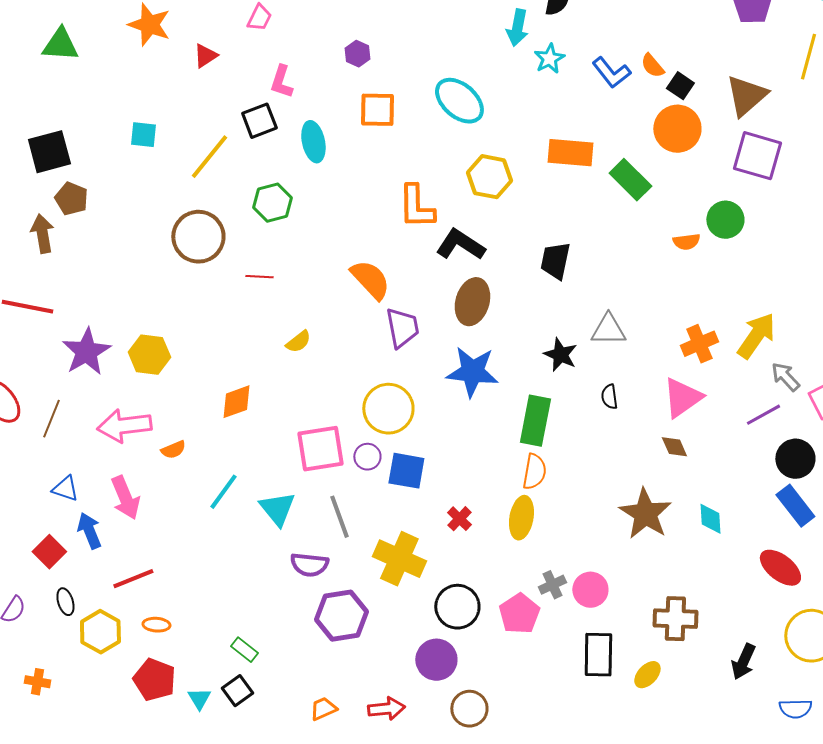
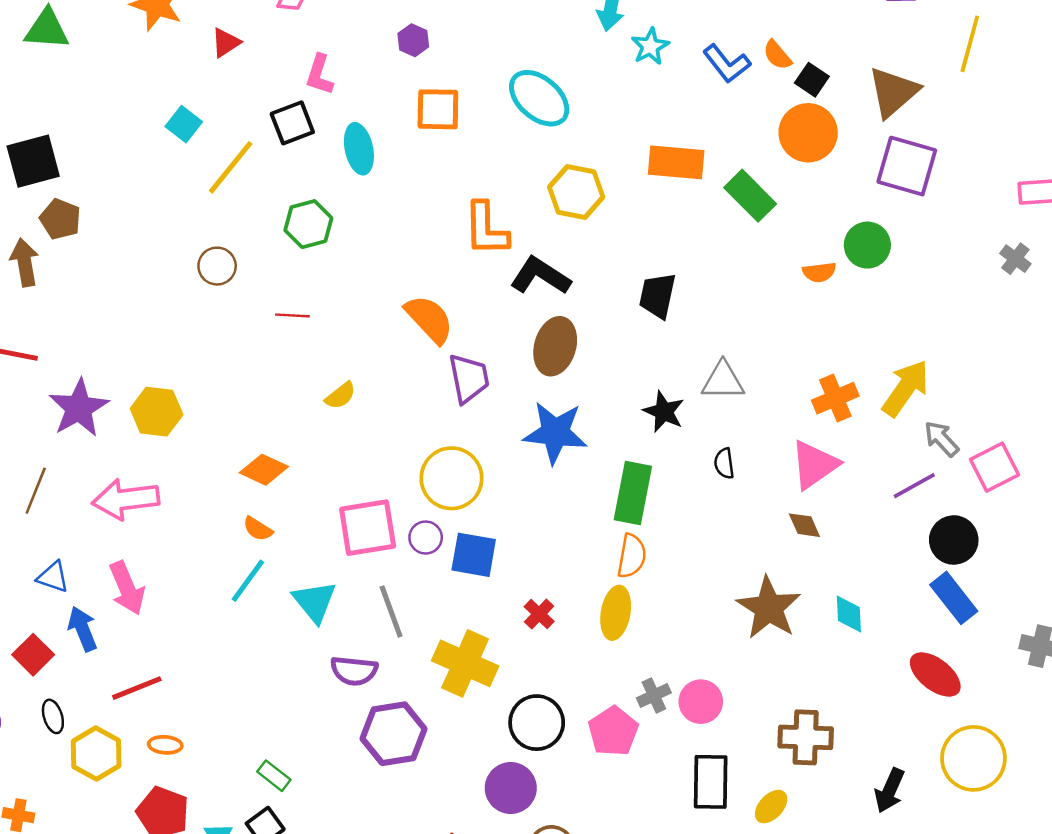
cyan square: (143, 135) -> (184, 124), moved, turned 32
brown circle: (198, 237) -> (217, 266), size x0.6
orange diamond: (236, 402) -> (264, 470), turned 45
orange semicircle: (173, 450) -> (258, 529), moved, turned 55

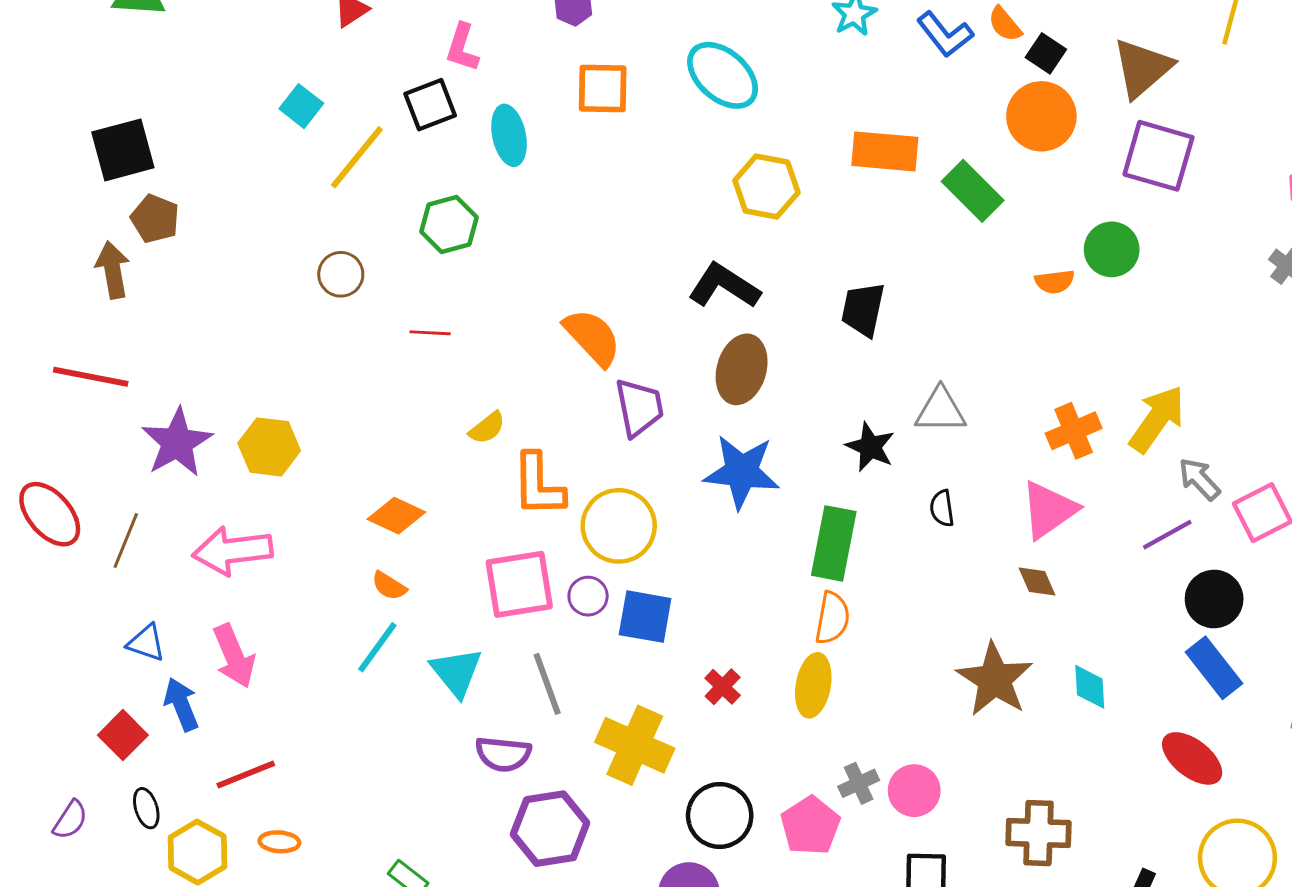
orange L-shape: (486, 229) -> (538, 485), moved

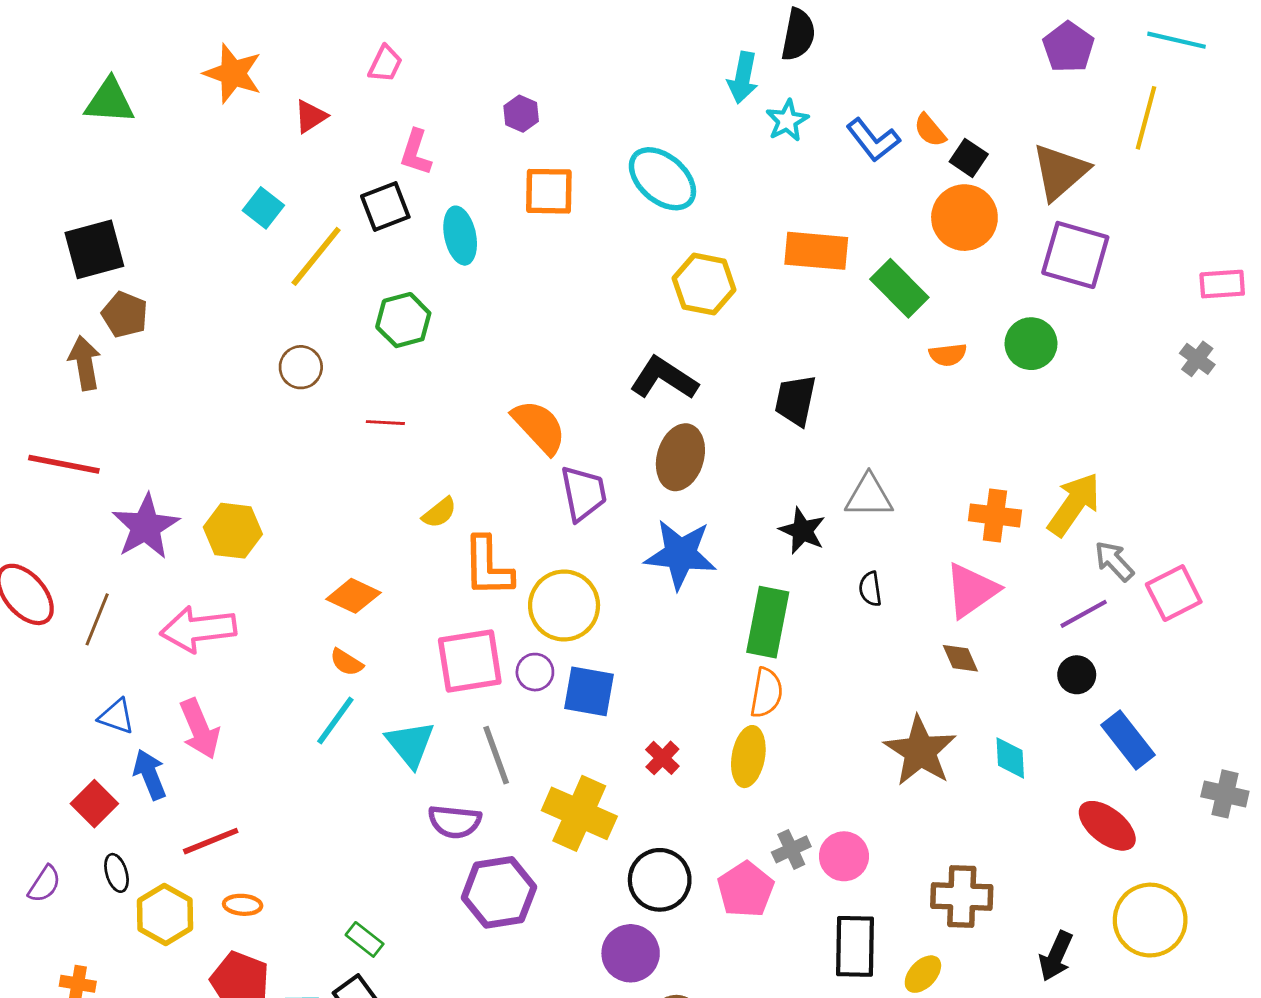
orange semicircle: (1055, 282) -> (948, 355), moved
orange cross: (1074, 431) -> (995, 515), turned 30
black circle: (1214, 599) -> (1077, 675), moved, size x0.7

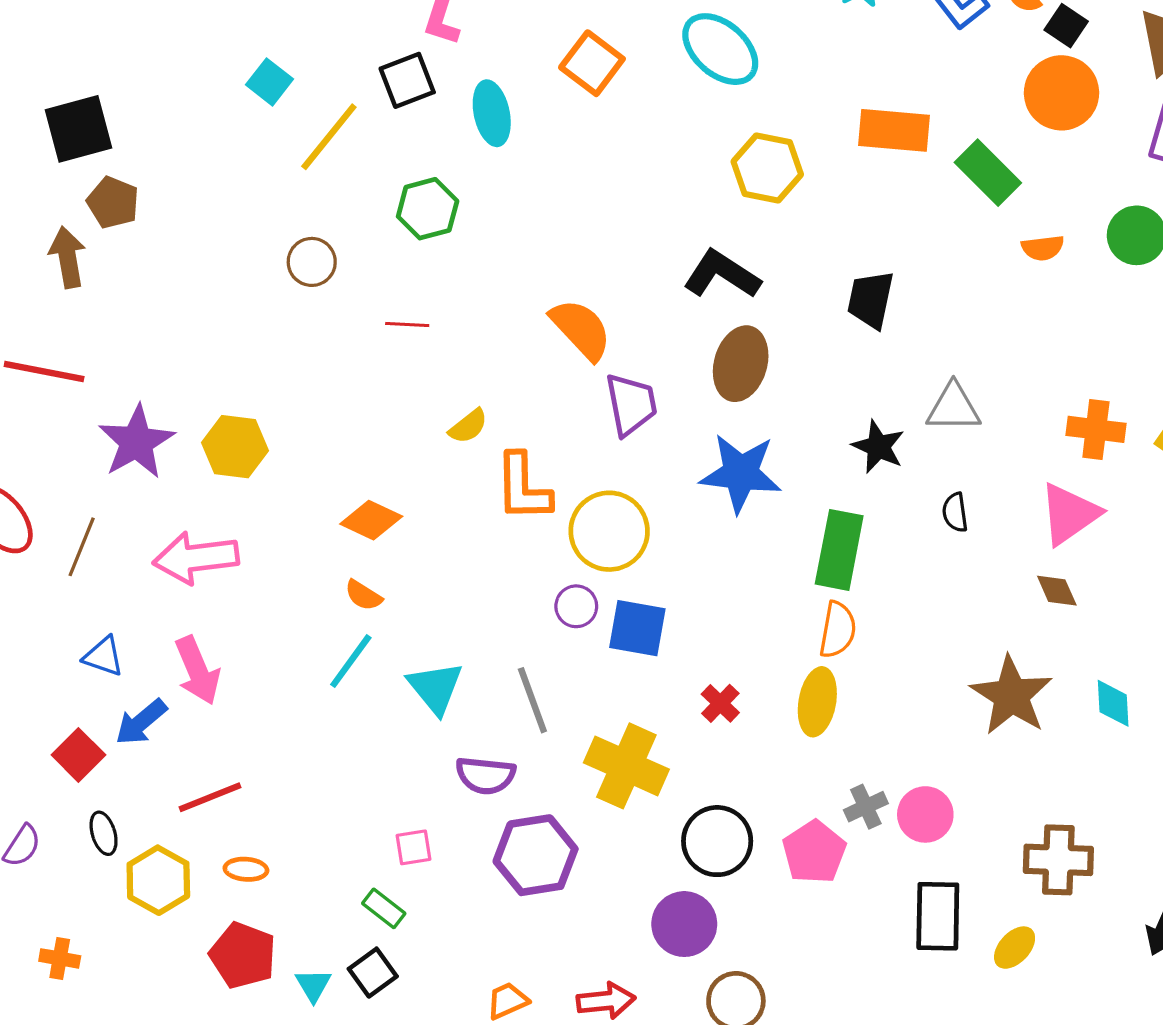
orange square: (549, 191) -> (592, 63), turned 36
pink square: (470, 661) -> (413, 847), moved, size x0.5
blue arrow: (150, 775) -> (141, 722), turned -108

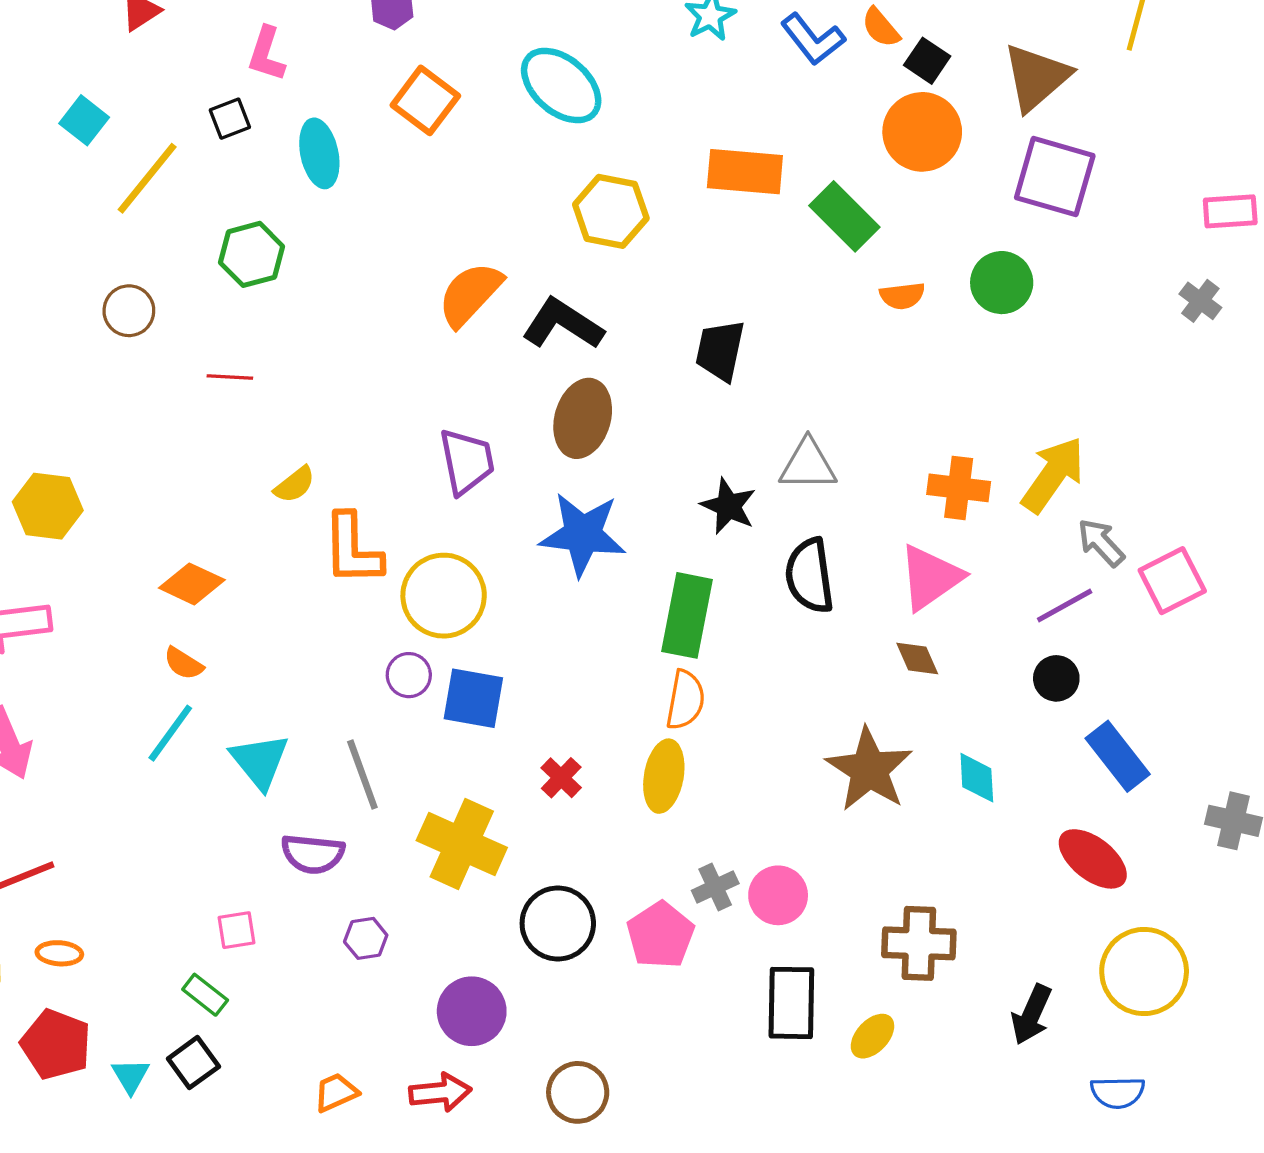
black square: (407, 80) -> (230, 119), size x0.7
orange semicircle: (581, 329) -> (470, 294), moved, turned -94
black semicircle: (955, 512) -> (810, 576), size x1.8
purple hexagon: (536, 855) -> (366, 938), size x0.5
purple circle: (684, 924) -> (472, 1011), moved

